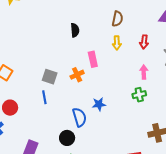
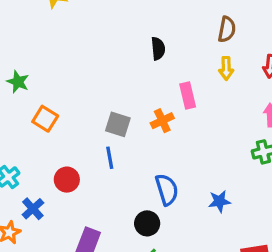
blue star: (99, 104) -> (219, 201), moved
red circle: (10, 108) -> (67, 180), moved

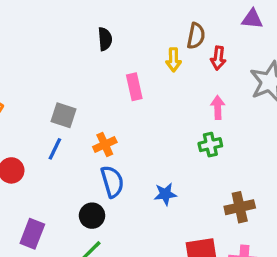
brown semicircle: (227, 29) -> (196, 36), moved
orange cross: (162, 121) -> (105, 144), moved
blue line: (110, 158) -> (55, 149), turned 35

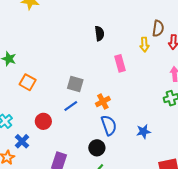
blue line: (55, 149) -> (71, 106), turned 32

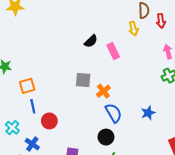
black semicircle: (99, 33) -> (91, 41), moved, turned 64
orange square: (28, 82) -> (27, 86), turned -35
gray square: (75, 84) -> (83, 80), moved
blue line: (71, 106) -> (33, 106), moved, turned -56

